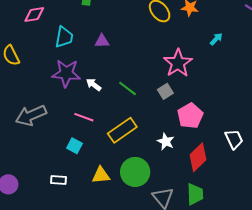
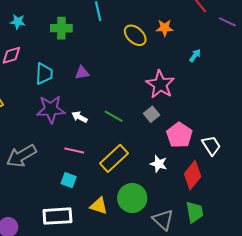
white trapezoid: (234, 139) -> (211, 146), moved
yellow triangle: (101, 175) -> (99, 206), turned 30
white rectangle: (59, 180) -> (57, 216), size x1.8

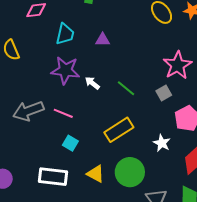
pink line: (74, 151) -> (63, 113), moved

